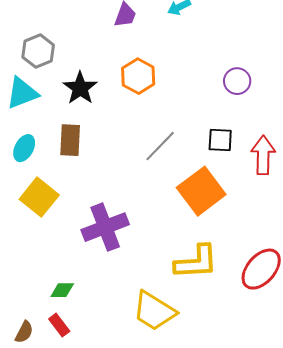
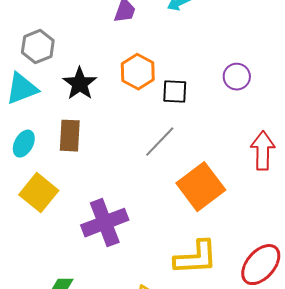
black square: (220, 140) -> (175, 92), moved

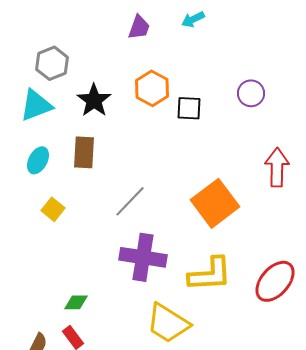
gray line: (160, 142) -> (130, 201), moved
yellow square: (39, 193) -> (53, 209), size x0.6
purple cross: (105, 223) -> (143, 257), moved, turned 30

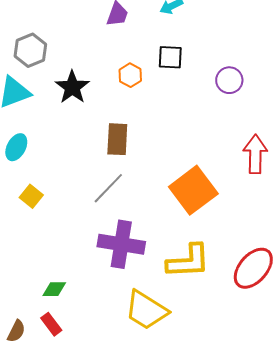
orange hexagon: (152, 88) -> (130, 75), size x0.7
black square: (189, 108) -> (170, 57), moved
brown rectangle: (84, 152) -> (117, 139), moved

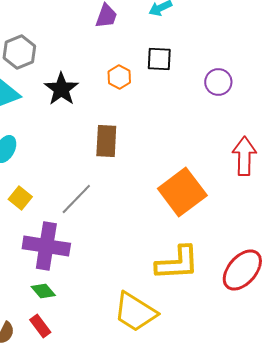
gray line: (108, 188) -> (76, 199), moved
purple cross: (121, 244) -> (46, 246), moved
green diamond: (54, 289) -> (43, 291), turned 50

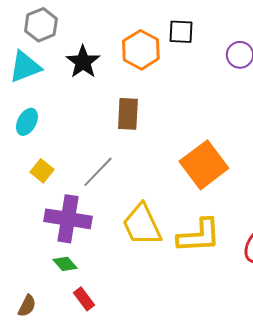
orange hexagon: (119, 77) -> (141, 50), size x1.6
yellow trapezoid: (135, 312) -> (142, 225), moved, turned 33
red rectangle: (40, 326) -> (84, 299), moved

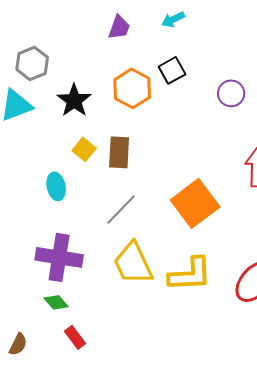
black square: (181, 32) -> (172, 70), turned -32
cyan ellipse: (27, 122) -> (56, 186), moved, turned -40
yellow square: (42, 171) -> (84, 149), moved
gray line: (98, 172) -> (121, 209), moved

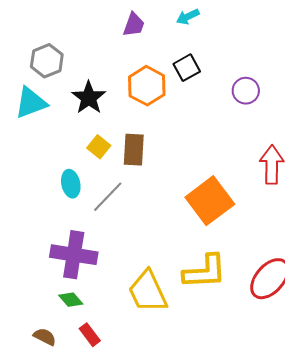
gray line: (121, 209) -> (108, 197), moved
yellow trapezoid: (133, 263) -> (148, 292), moved
brown semicircle: (18, 344) -> (45, 337), moved, turned -90

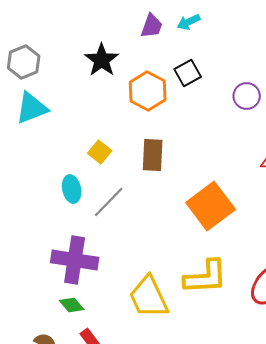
purple trapezoid: (134, 25) -> (152, 26), moved
gray hexagon: (47, 61) -> (24, 62), moved
black star: (89, 98) -> (102, 60), moved
brown rectangle: (134, 150) -> (153, 155), moved

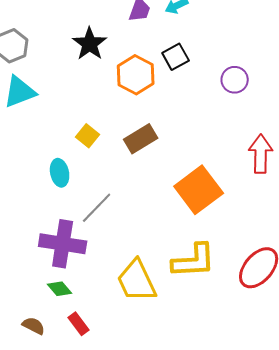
brown rectangle: (153, 155) -> (141, 139), turned 56
gray line: (109, 202) -> (97, 208), moved

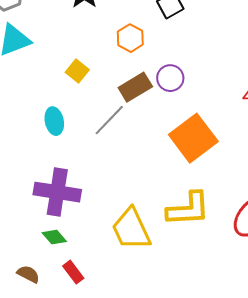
orange hexagon: (136, 75) -> (130, 38), moved, size x0.7
purple circle: (235, 80) -> (170, 78), moved
yellow square: (88, 136) -> (77, 71), moved
gray line: (97, 208) -> (109, 120), moved

